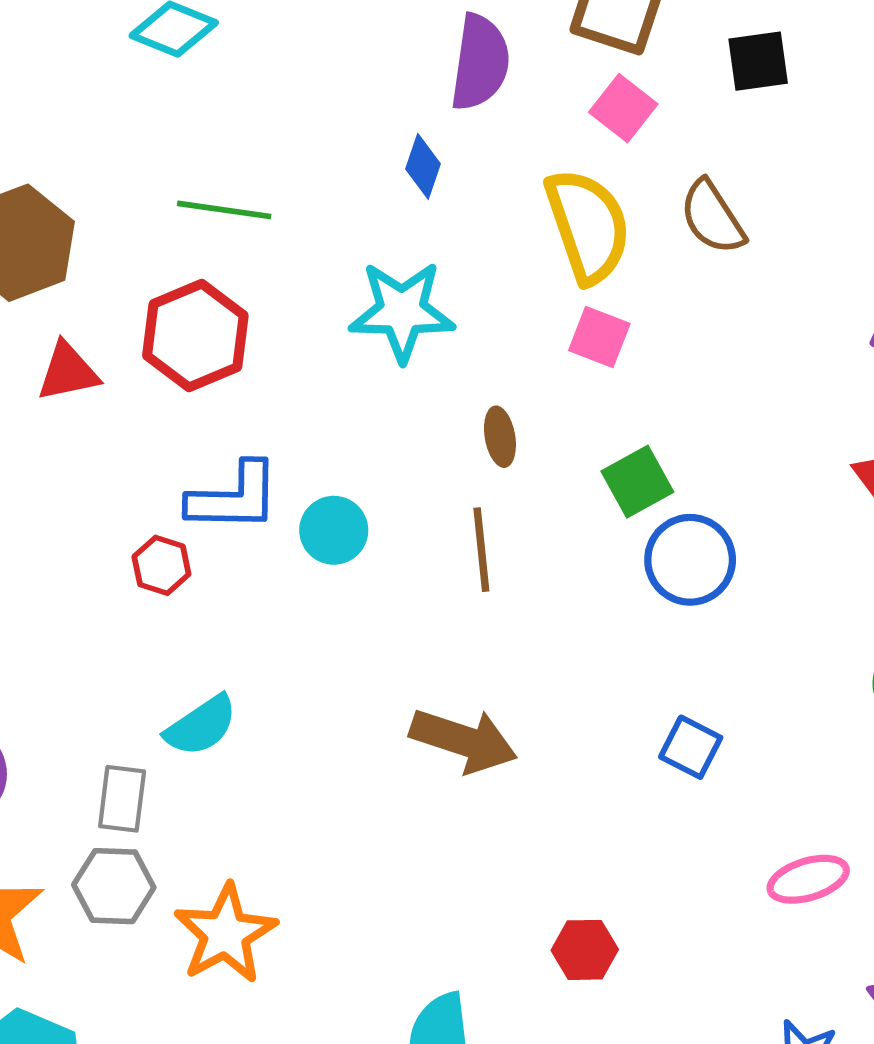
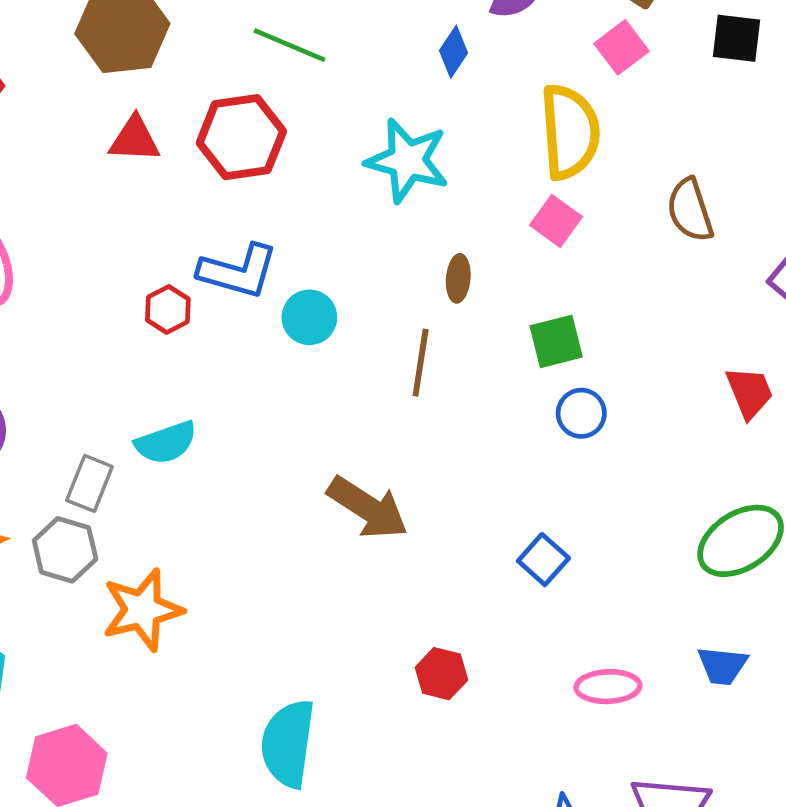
brown semicircle: (712, 217) -> (690, 210), moved
blue circle: (690, 560) -> (581, 413), size x0.7
red hexagon: (585, 950) -> (441, 674), moved

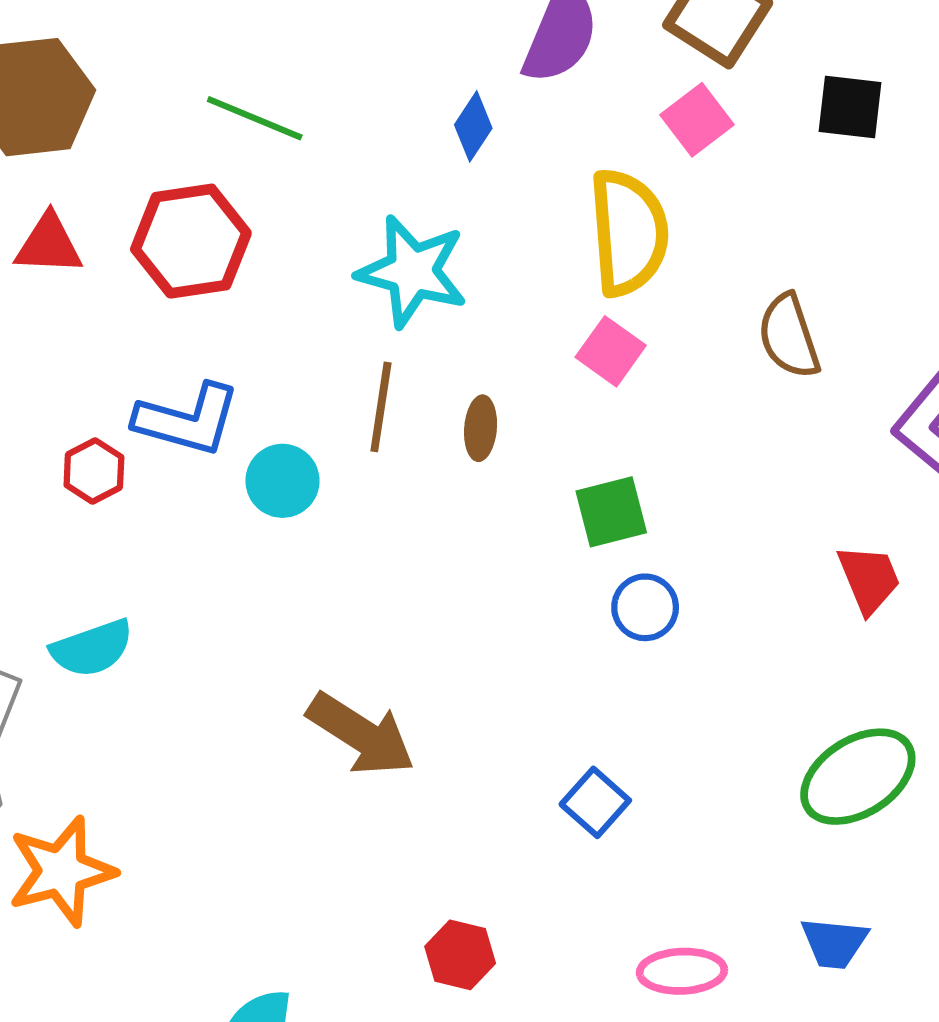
brown line: (421, 363) -> (381, 407), moved

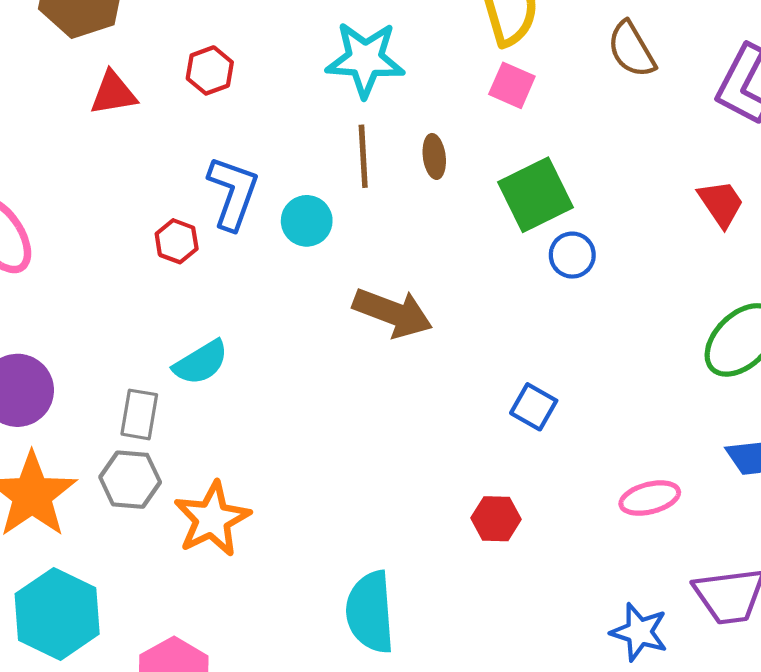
red hexagon: (191, 241) -> (210, 70), size x0.6
blue L-shape: (187, 420) -> (233, 193), turned -74
green square: (611, 512) -> (535, 195), size x1.4
brown arrow: (361, 734) -> (393, 313), moved
blue square: (595, 802) -> (534, 407), moved

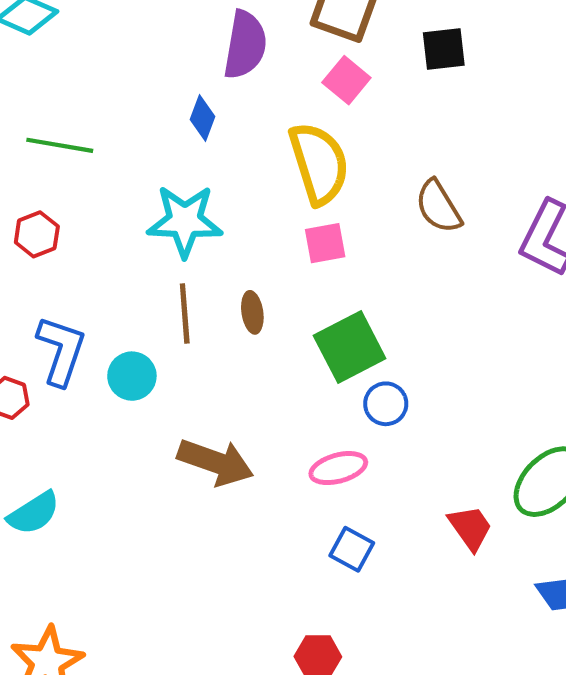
pink square: (512, 85) -> (325, 243), turned -33
red trapezoid: (721, 203) -> (470, 528), moved
pink ellipse: (650, 498) -> (338, 468), moved

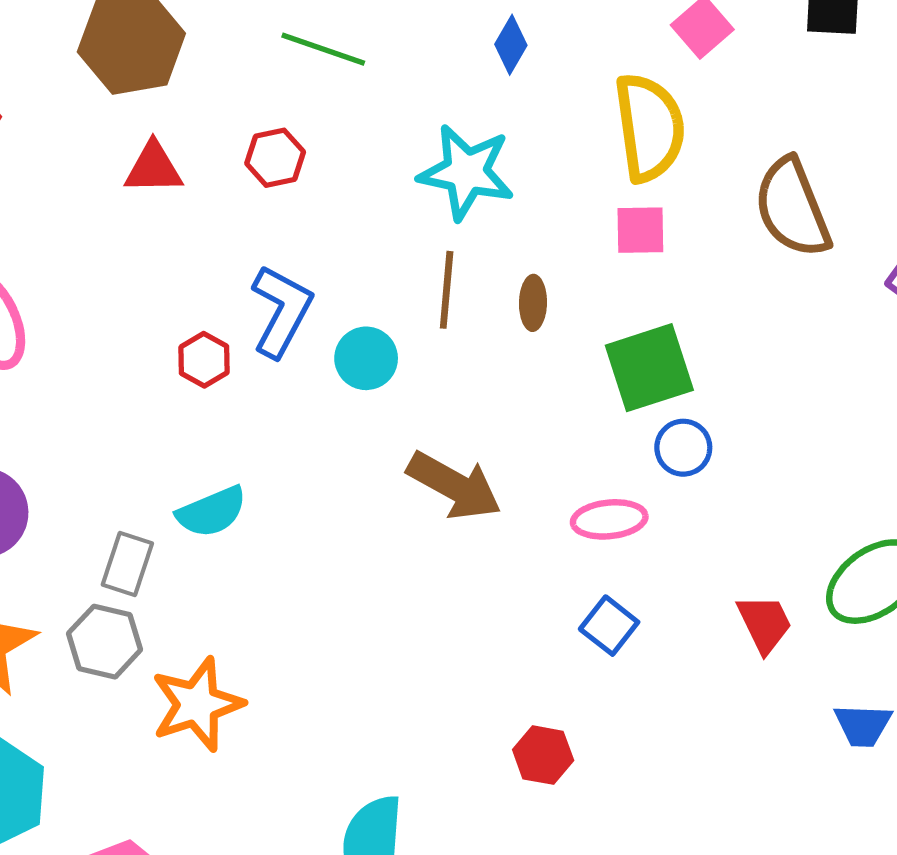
brown semicircle: (438, 207) -> (792, 208), size x1.4

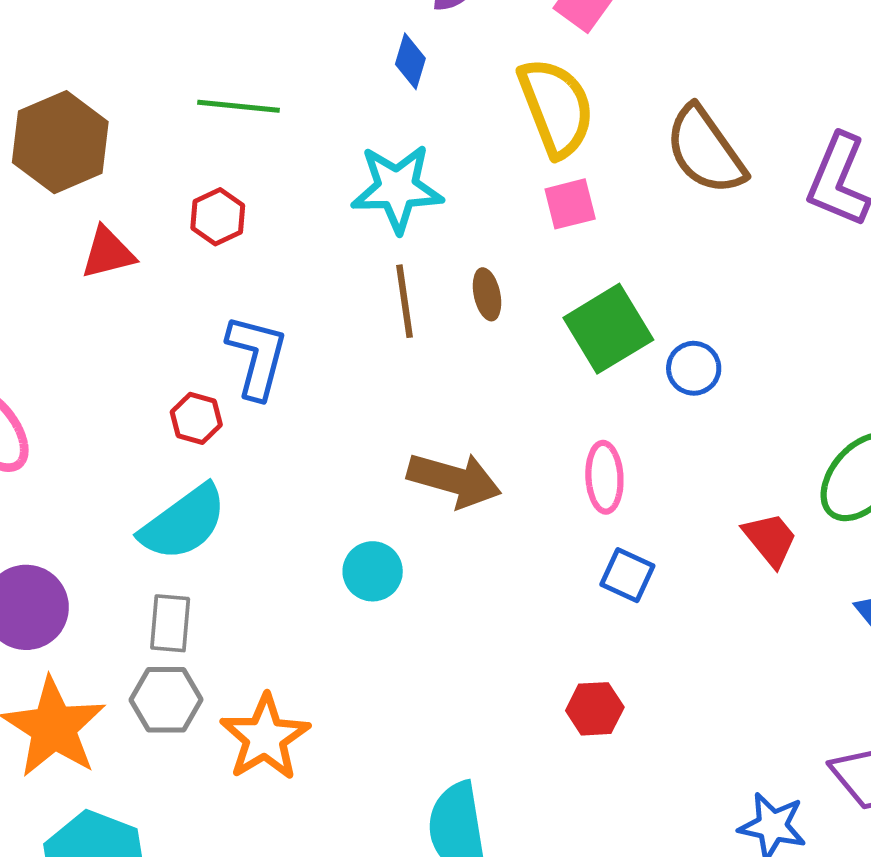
cyan circle: (366, 358) -> (373, 571), moved
blue circle: (683, 448) -> (694, 368), moved
cyan semicircle: (212, 512) -> (183, 523), moved, size x1.4
pink ellipse: (609, 519) -> (604, 477), turned -74

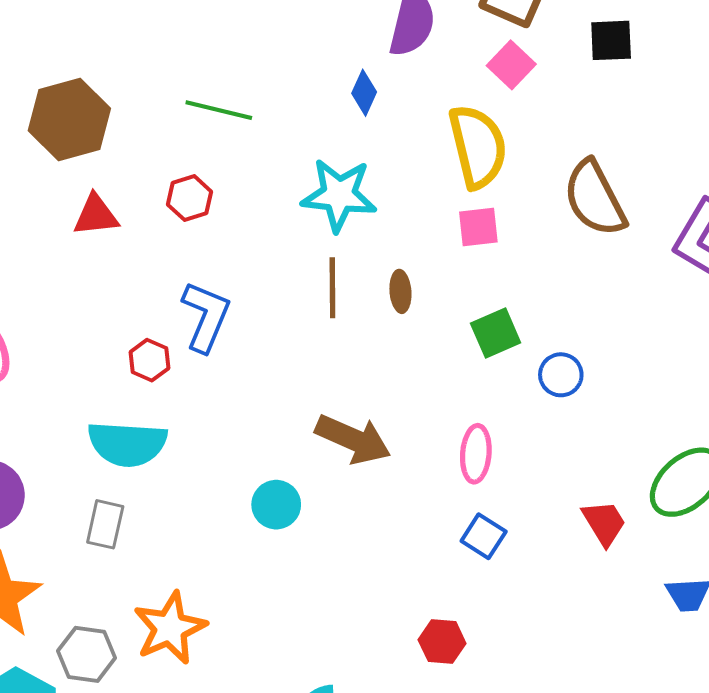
green square: (608, 329) -> (496, 333), size x0.7
cyan semicircle: (183, 523) -> (127, 444), turned 32
gray hexagon: (166, 700) -> (87, 654), moved

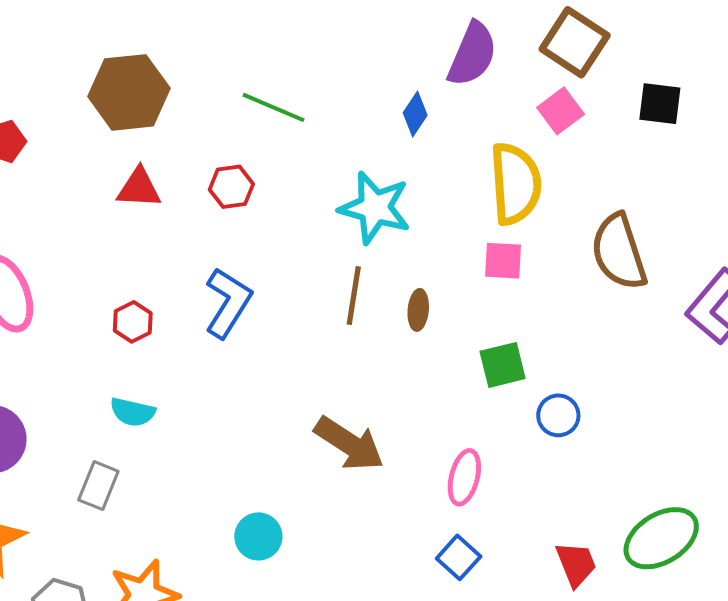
red hexagon: (149, 360) -> (133, 322), moved
cyan semicircle: (127, 444) -> (133, 412), size x0.6
cyan circle: (276, 505) -> (258, 536), moved

